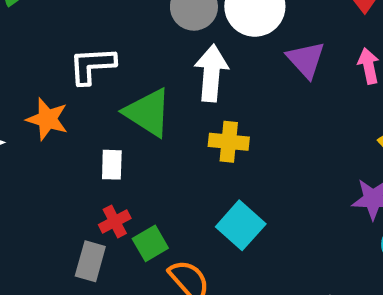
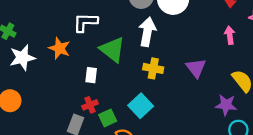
purple triangle: (306, 60) -> (196, 68), moved
cyan square: (241, 225) -> (141, 106), moved

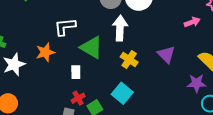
pink arrow: (230, 35) -> (192, 22), turned 84
orange star: (59, 48) -> (45, 52), turned -30
yellow cross: (153, 68) -> (129, 59), turned 30

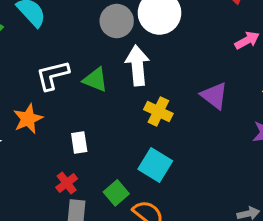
green triangle: (91, 47) -> (95, 80), moved, size x0.7
red cross: (78, 98) -> (67, 183), moved

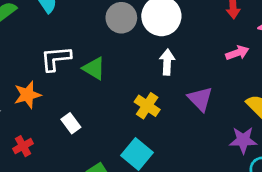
white arrow: (137, 65) -> (167, 62), moved, size x0.7
white rectangle: (79, 143) -> (71, 123), turned -36
red cross: (67, 183) -> (23, 146), moved

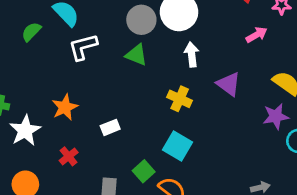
white L-shape: (56, 59) -> (83, 47), moved
green triangle: (94, 68) -> (136, 55), moved
white rectangle: (71, 123) -> (110, 127), turned -66

